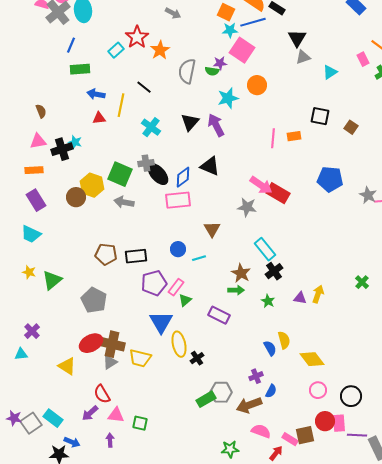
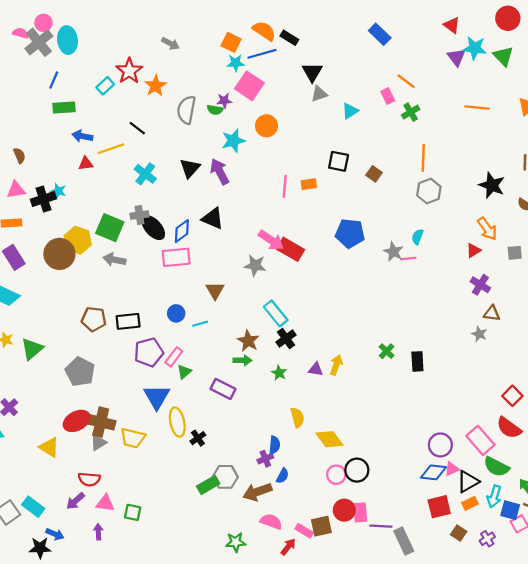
yellow line: (121, 105) -> (111, 149), turned 60
brown circle: (76, 197) -> (59, 254), size x1.4
blue semicircle: (270, 348) -> (275, 445), moved, turned 35
red semicircle: (102, 394) -> (89, 479), turned -54
black circle: (351, 396) -> (357, 470), moved

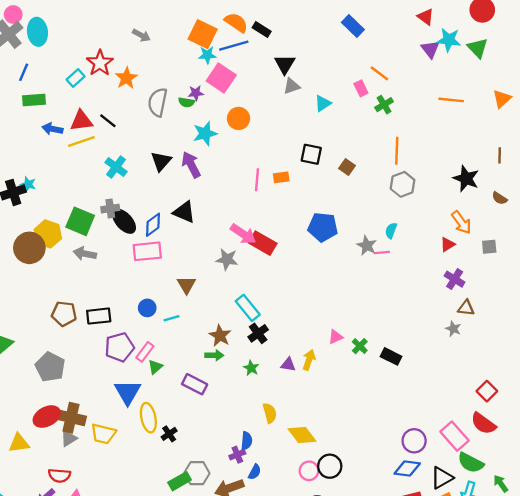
orange square: (231, 42) -> (203, 34), size x1.4
red triangle: (86, 164) -> (81, 121), moved, size x1.5
black rectangle: (417, 361) -> (391, 356), turned -60
yellow triangle: (49, 447) -> (19, 443), turned -40
pink triangle: (452, 469) -> (336, 337), moved

